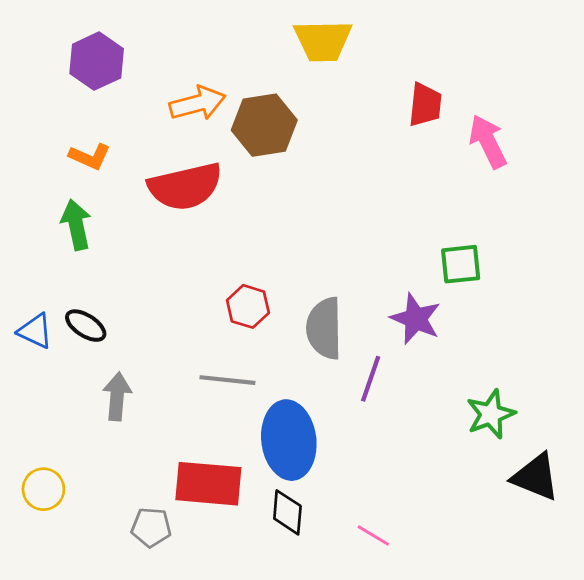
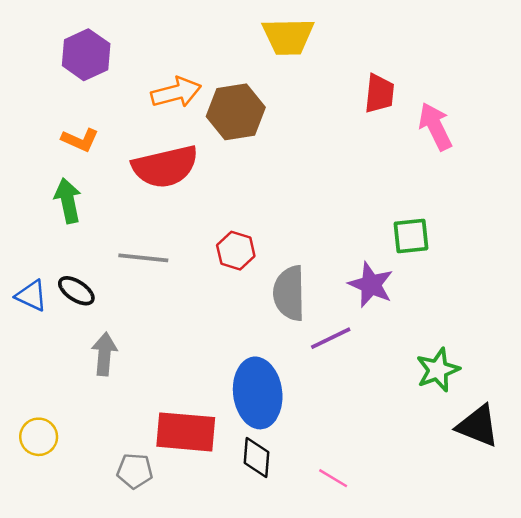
red hexagon: (248, 306) -> (236, 251), moved
purple line: (371, 379) -> (331, 338), turned 45
gray line: (227, 380) -> (143, 258), moved

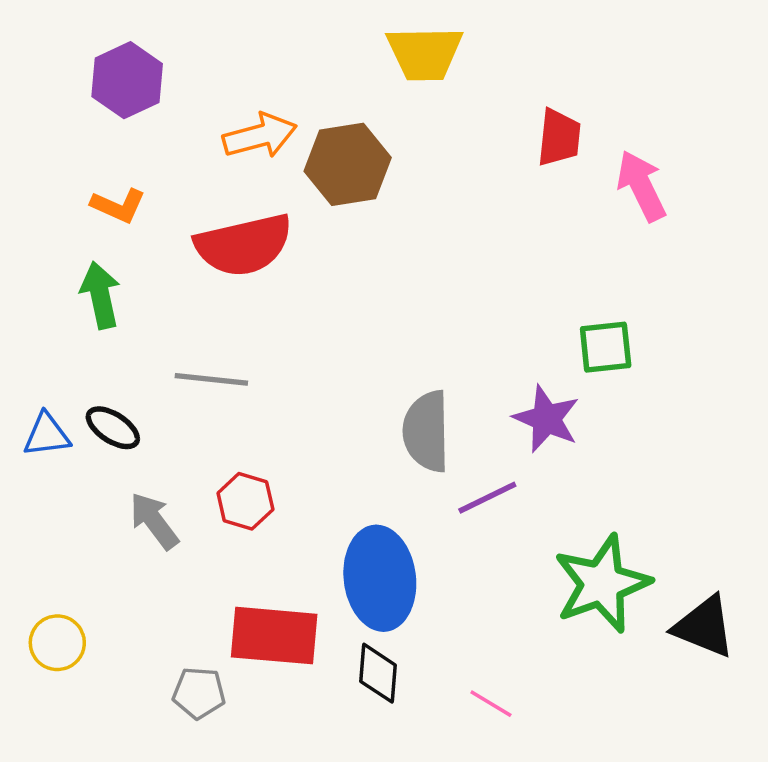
red hexagon: (236, 251) -> (245, 501), moved
blue triangle: (31, 296) -> (47, 435), turned -32
gray arrow: (104, 354) -> (154, 521), turned -42
green star: (438, 370) -> (602, 584), moved, size x1.5

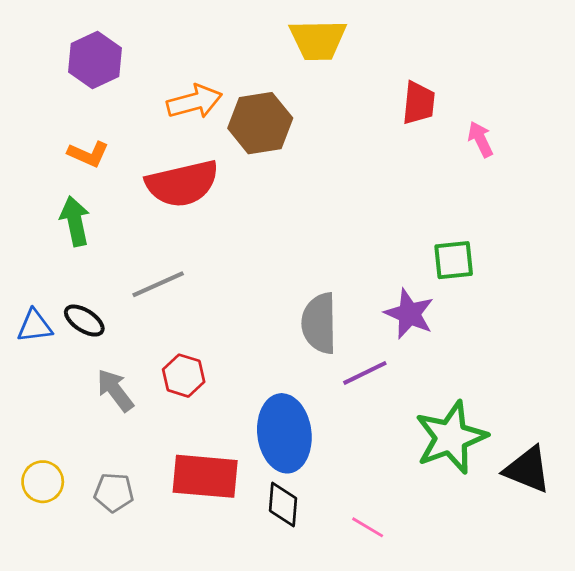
pink arrow: (641, 186) -> (480, 139), size x0.7
gray line: (211, 379) -> (158, 284), turned -30
gray pentagon: (199, 693) -> (114, 492), moved

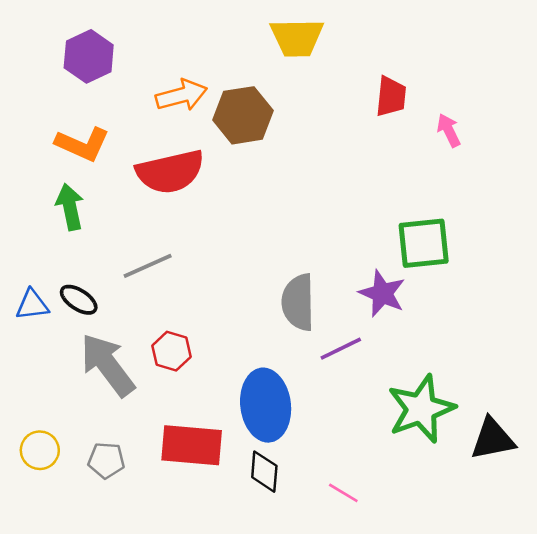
orange L-shape: (88, 154) -> (82, 144), size x1.4
green square: (454, 260) -> (424, 243), size x1.4
gray arrow: (115, 390) -> (108, 365), size x1.6
black triangle: (527, 470) -> (493, 439), turned -33

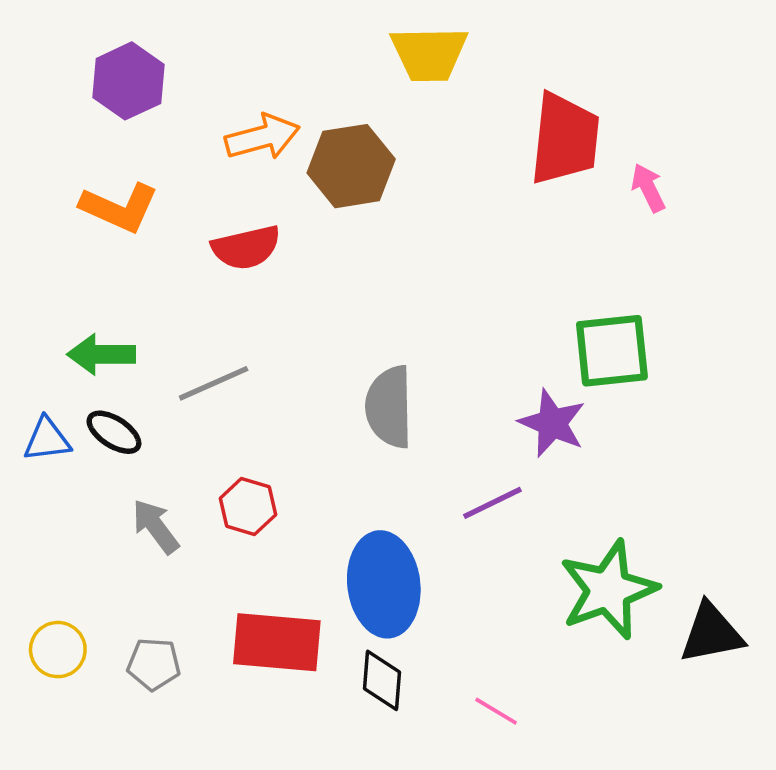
red trapezoid: (391, 97) -> (565, 139), size x1.6
red semicircle: (170, 172) -> (246, 248), size x0.7
green arrow: (70, 207) -> (101, 354), moved, turned -78
gray semicircle: (298, 302) -> (389, 407), moved
gray arrow: (108, 365) -> (156, 526), size x0.6

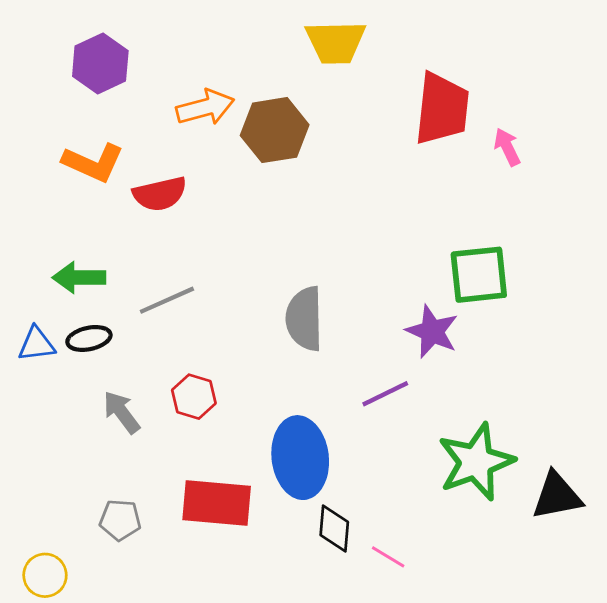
red semicircle: (246, 248) -> (160, 194), moved
black ellipse: (114, 432) -> (89, 338), turned -45
yellow circle: (58, 650) -> (45, 575), moved
black diamond: (382, 680) -> (334, 528), moved

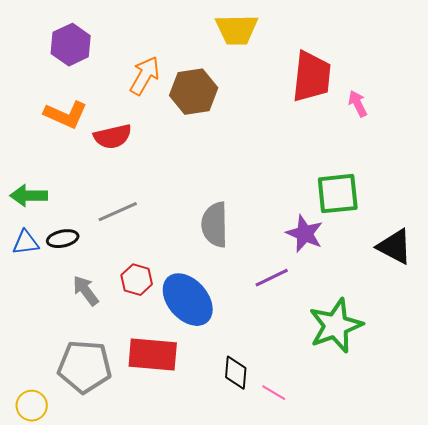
orange arrow: (205, 107) -> (145, 76), turned -45
green arrow: (79, 278) -> (29, 196), moved
blue ellipse: (300, 458) -> (188, 300), moved, turned -34
black triangle: (557, 496) -> (395, 247), moved, turned 39
gray pentagon: (120, 520) -> (85, 367), size x1.8

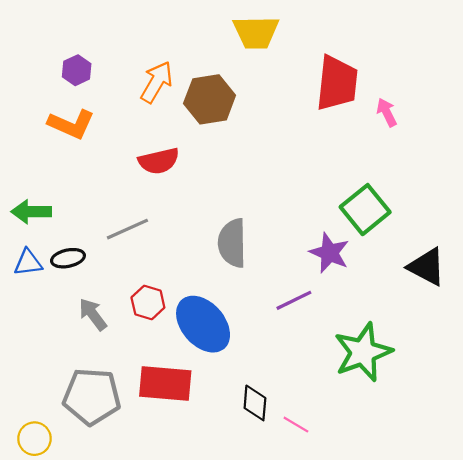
purple hexagon: (71, 45) -> (77, 70), moved, size x0.7
red semicircle: (113, 137) -> (159, 161), moved
green square: (338, 194) -> (365, 210), turned -33

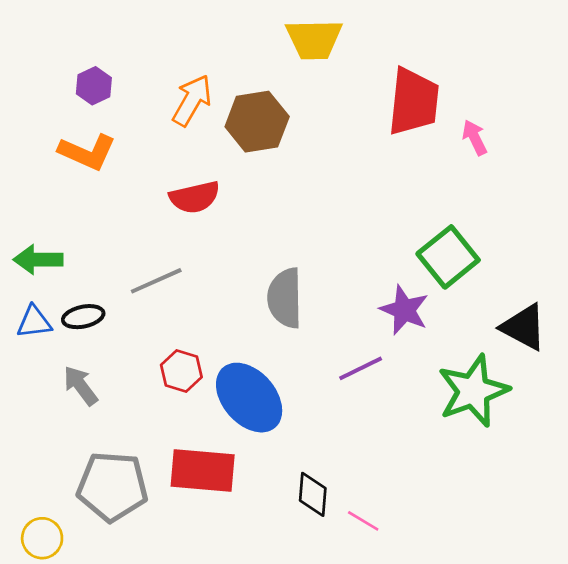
gray arrow: (93, 314) -> (81, 386), moved
green star: (363, 352) -> (473, 391), moved

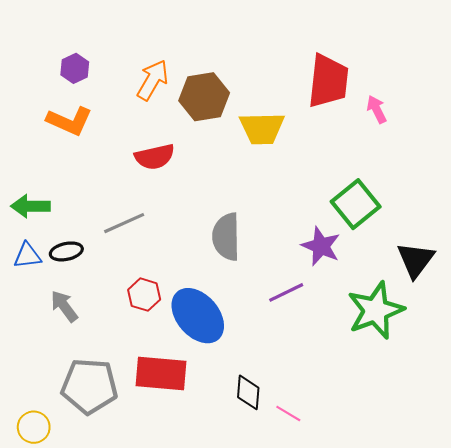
yellow trapezoid: (314, 39) -> (262, 128), moved
black triangle: (524, 327) -> (416, 260), turned 39

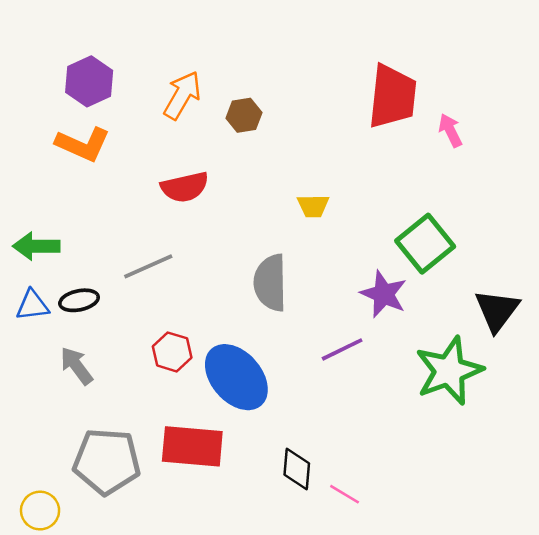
purple hexagon: (75, 68) -> (89, 81), size x1.4
brown hexagon: (204, 97) -> (244, 115), size x0.6
yellow trapezoid: (262, 128) -> (313, 206), moved, size x0.6

